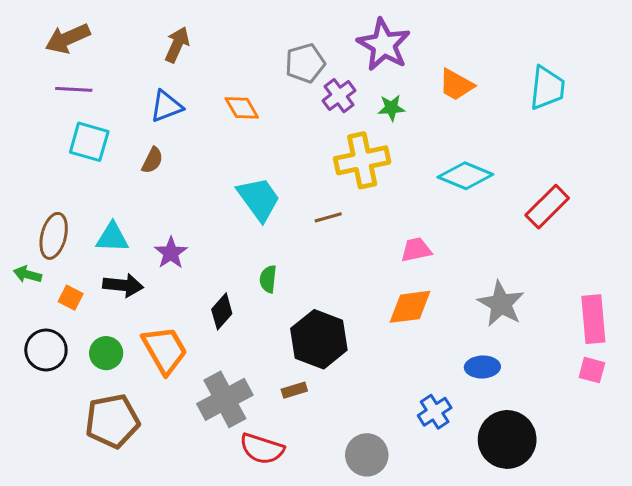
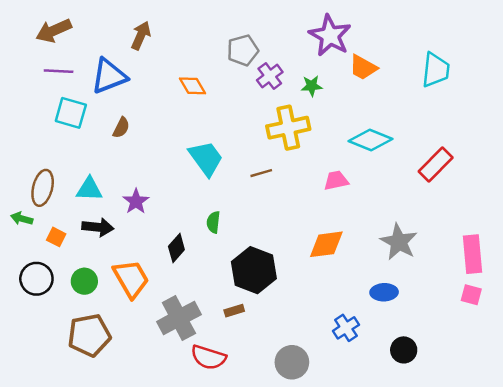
purple star: (384, 45) -> (330, 36), moved
blue triangle: (166, 106) -> (109, 76), moved, size x1.4
pink trapezoid: (416, 250) -> (336, 180), moved
black circle: (507, 439) -> (404, 350), size x0.6

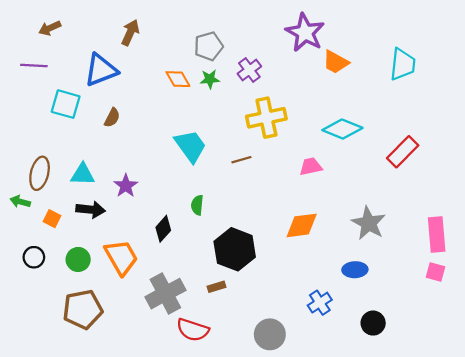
brown arrow: (54, 31) -> (50, 28), size x0.7
gray pentagon: (243, 50) -> (209, 46), moved
purple line: (59, 71) -> (34, 65), moved
green star: (312, 86) -> (210, 79), moved
black circle: (36, 279) -> (34, 257), size x0.7

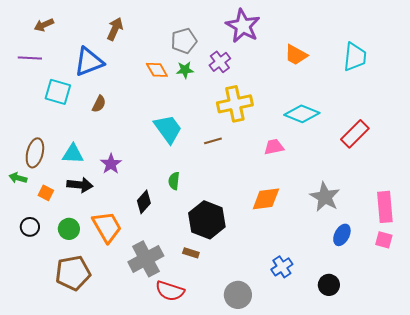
purple star: (305, 33) -> (243, 26), moved
blue ellipse: (355, 270) -> (342, 235), moved, turned -60
brown rectangle: (217, 287) -> (191, 253), turned 35

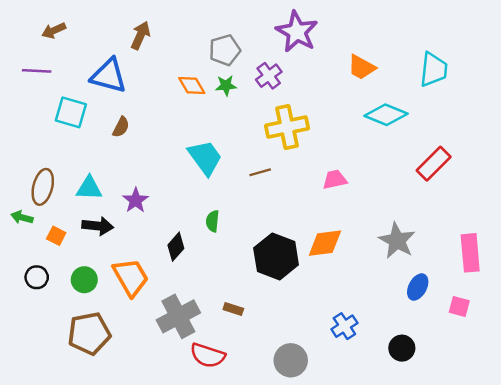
blue triangle: (89, 62) -> (109, 76), turned 36
cyan diamond: (302, 114) -> (386, 115), moved
black hexagon: (207, 220) -> (276, 256), moved
pink square: (384, 240) -> (459, 307), moved

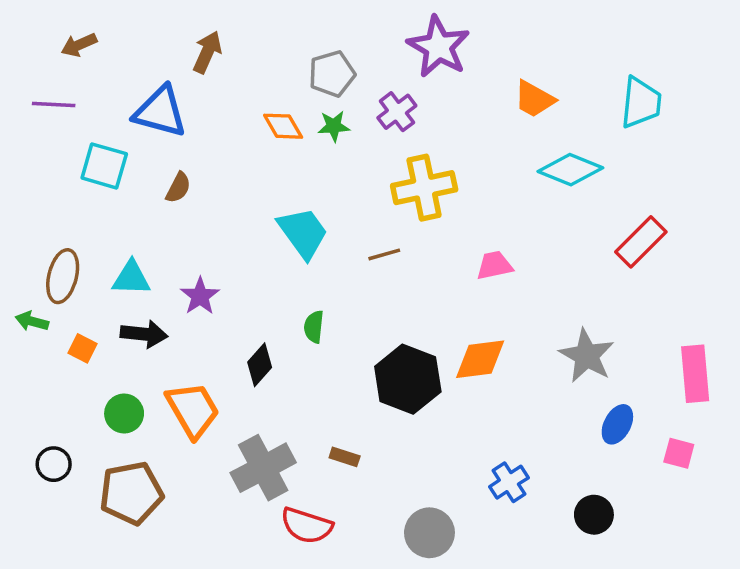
black circle: (37, 277) -> (54, 464), moved

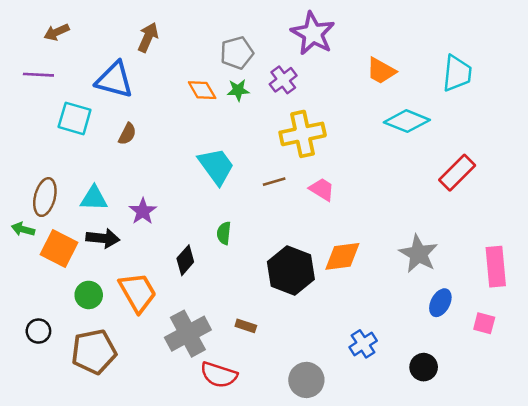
pink trapezoid: (495, 265) -> (322, 189), moved, turned 44
orange square: (83, 348) -> (59, 249), size x1.8

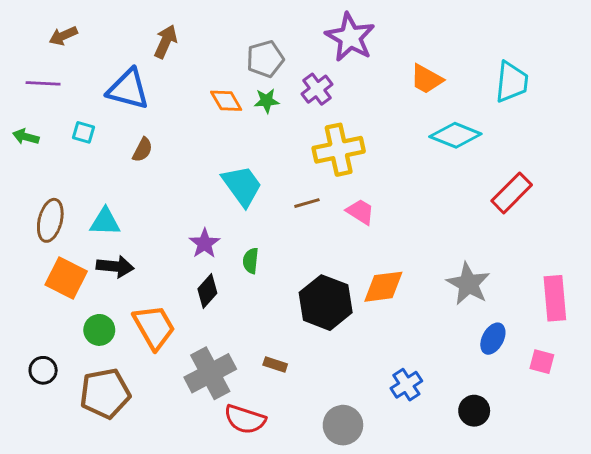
cyan square: (75, 118) -> (83, 132), size x0.6
purple star: (143, 211) -> (205, 243), moved
green arrow: (23, 229) -> (26, 137), moved

